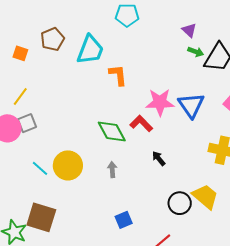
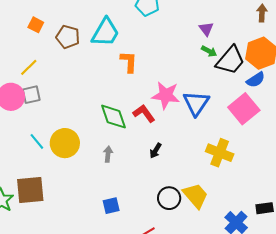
brown pentagon: (53, 39) -> (68, 37), moved, turned 30
black arrow: (159, 158) -> (156, 151), turned -119
brown square: (41, 217) -> (30, 190), turned -32

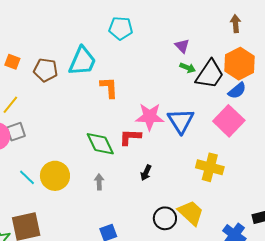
red L-shape: (144, 113) -> (130, 137), turned -45

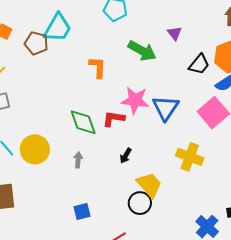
cyan trapezoid: (82, 61) -> (58, 28), moved
green arrow: (188, 68) -> (142, 51), moved, size x1.8
black trapezoid: (210, 74) -> (199, 64), size x0.7
yellow trapezoid: (191, 213) -> (149, 185), moved

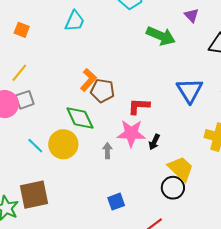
cyan trapezoid: (58, 28) -> (75, 21), size x0.7
brown pentagon: (36, 43) -> (103, 91), moved
orange L-shape: (98, 67) -> (88, 80), moved, turned 45
pink star: (135, 100) -> (131, 133), moved
green diamond: (83, 122) -> (80, 118), moved

